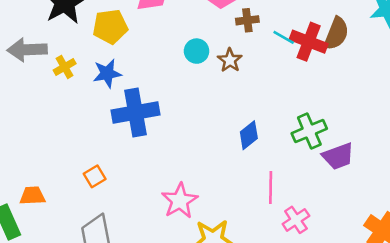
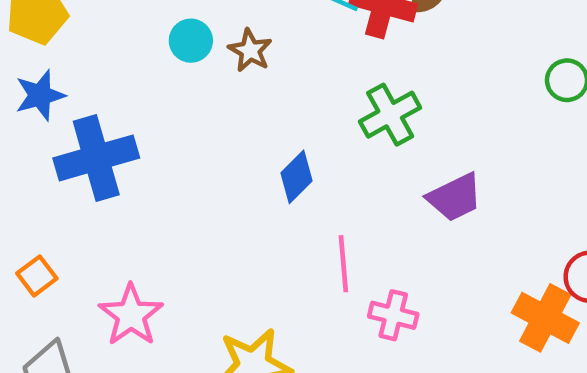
green cross: (309, 131) -> (390, 115), moved
pink star: (180, 201) -> (131, 315), moved
pink cross: (296, 220) -> (393, 315), turned -36

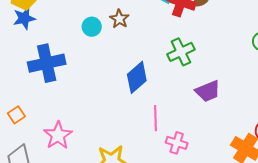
cyan circle: (191, 41) -> (92, 27), moved
blue star: (40, 95) -> (24, 18), moved
blue diamond: (296, 177) -> (137, 77), size x1.4

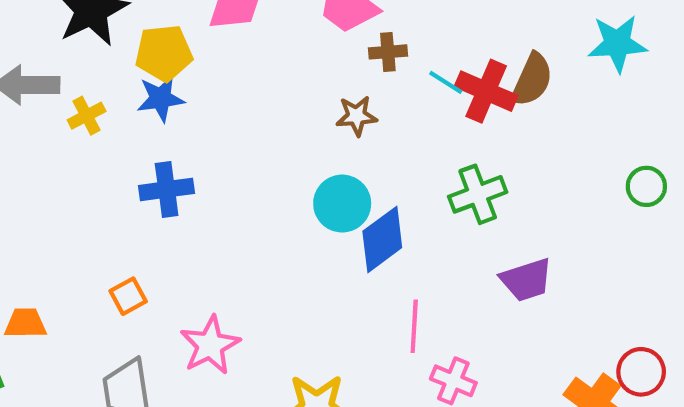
brown star: (119, 19) -> (357, 116), turned 30
cyan circle: (92, 27) -> (342, 204), moved, size x1.4
blue cross: (47, 63) -> (167, 189), moved, size x0.7

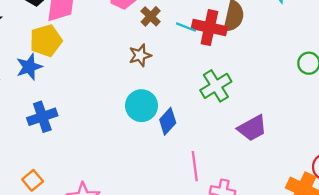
brown cross: (388, 52) -> (151, 16), turned -30
yellow pentagon: (164, 53) -> (46, 41), moved
blue diamond: (382, 239) -> (168, 121), size x0.7

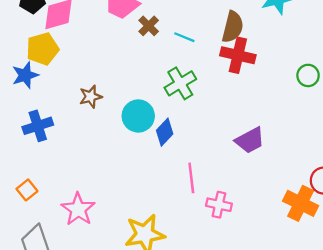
red cross: (209, 28) -> (238, 55), moved
brown star: (140, 55) -> (91, 97), moved
green cross: (216, 86) -> (180, 83), moved

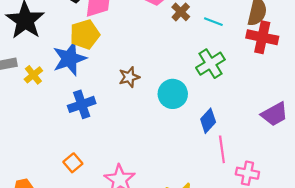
blue star: (25, 75) -> (69, 59), size x1.4
blue diamond: (165, 132) -> (208, 121), moved

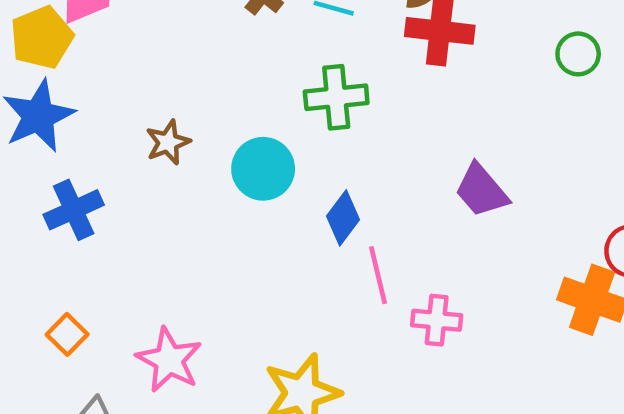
yellow pentagon: (85, 34) -> (42, 37), moved
green cross: (210, 64) -> (336, 97), turned 32
purple trapezoid: (275, 114) -> (481, 190), turned 84

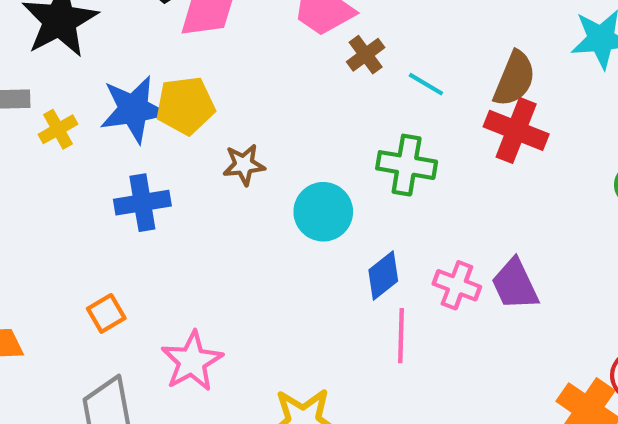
yellow pentagon: (42, 37) -> (185, 106), moved
pink cross: (437, 320) -> (457, 285), moved

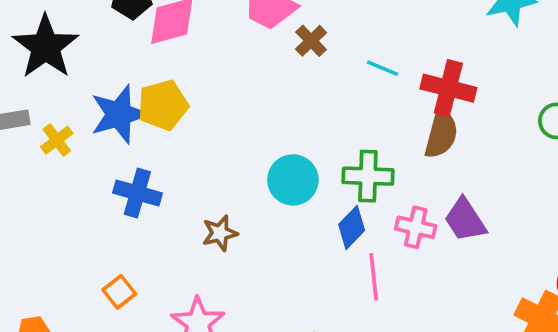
brown semicircle: (514, 79) -> (441, 134), moved
cyan line: (426, 84) -> (382, 68), moved
brown star: (244, 165) -> (220, 233), moved
green cross: (407, 165) -> (368, 176), moved
blue cross: (142, 203) -> (137, 193), turned 33

